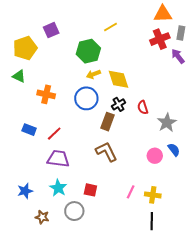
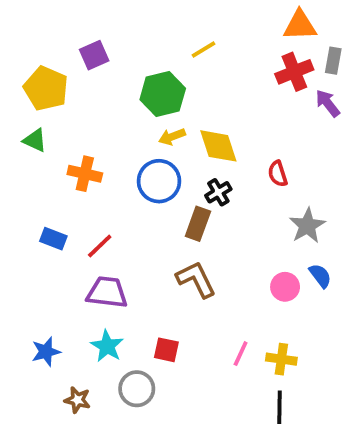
yellow pentagon: (25, 48) -> (46, 88), turned -30
red semicircle: (143, 107) -> (278, 174), moved

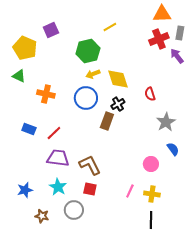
brown L-shape: (196, 279) -> (90, 165), moved
pink circle: (285, 287) -> (151, 164), moved

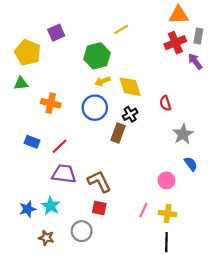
green triangle: (19, 76) -> (21, 83), turned -32
cyan star: (58, 187) -> (51, 206), moved

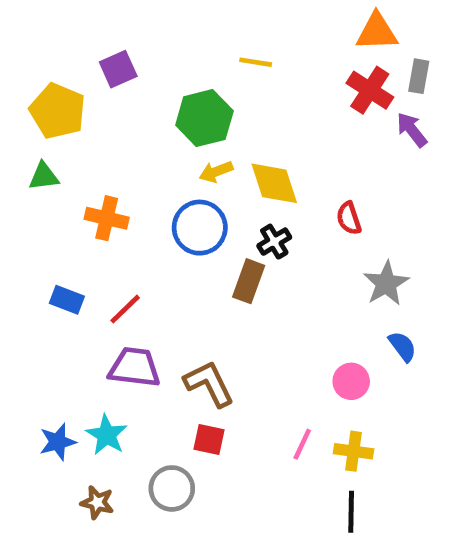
yellow line: (121, 29) -> (256, 62), turned 40
red cross: (175, 43) -> (370, 90), turned -35

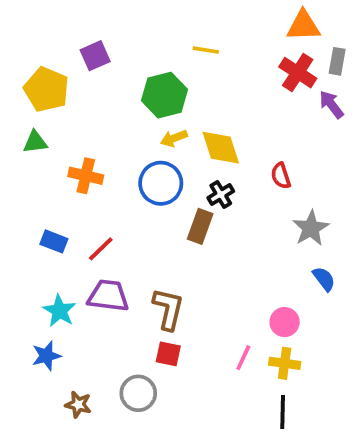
pink circle: (351, 381) -> (285, 322), moved
brown L-shape: (209, 384) -> (168, 309), turned 39
cyan star: (107, 435) -> (59, 311), moved

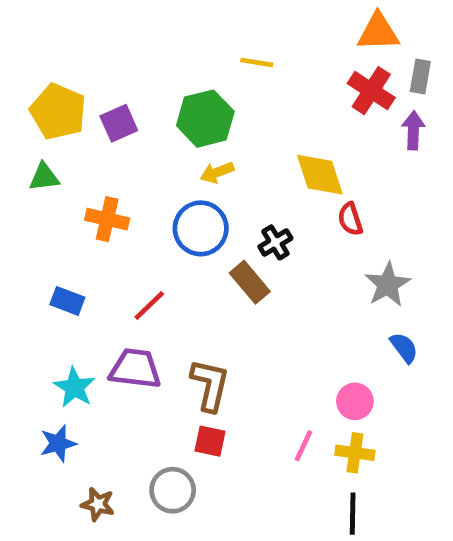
purple square: (95, 56) -> (119, 123), moved
purple arrow: (331, 104) -> (413, 130), turned 40
yellow diamond: (221, 148) -> (320, 175), moved
brown rectangle: (200, 226) -> (250, 282), turned -60
red line: (101, 249) -> (149, 306), moved

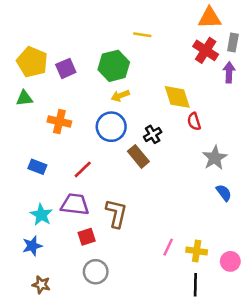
pink circle: (355, 401) -> (230, 261), moved
red square: (210, 441) -> (87, 237), moved, turned -30
brown star: (98, 504) -> (41, 285), moved

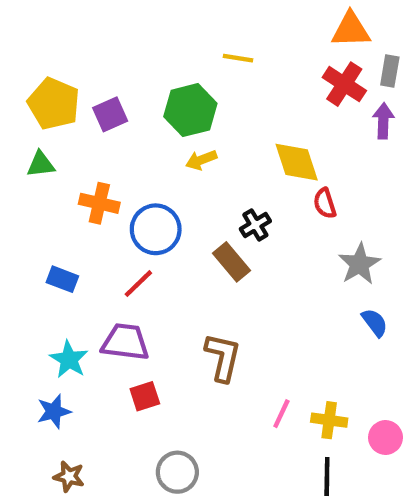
blue circle: (111, 127) -> (156, 229), moved
brown L-shape: (116, 213) -> (223, 357), moved
gray circle: (96, 272) -> (177, 472), moved

